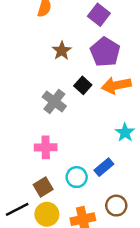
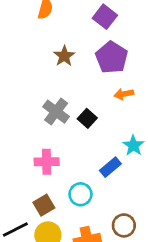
black square: (83, 85) -> (87, 118), moved
orange arrow: (116, 85) -> (124, 94), size x0.6
blue rectangle: (104, 167) -> (110, 167), moved

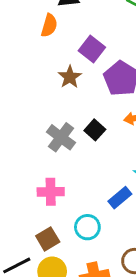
purple square: (105, 17) -> (92, 49), moved
black square: (87, 118) -> (95, 130), moved

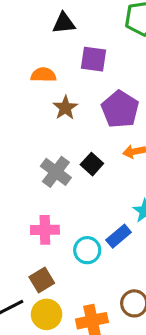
orange semicircle: (49, 25) -> (43, 75), moved, turned -105
purple square: (92, 49) -> (93, 59), moved, turned -30
cyan circle: (87, 227) -> (87, 250), moved

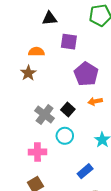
brown star: (65, 108) -> (28, 73), moved
blue rectangle: (119, 236) -> (85, 171), moved
cyan circle: (87, 250) -> (65, 136), moved

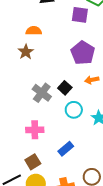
purple square: (69, 42) -> (80, 15), moved
cyan circle: (65, 136) -> (74, 110), moved
blue rectangle: (85, 171) -> (66, 149), moved

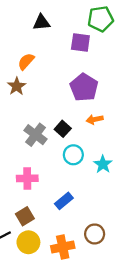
orange semicircle: (34, 31) -> (26, 61), turned -49

